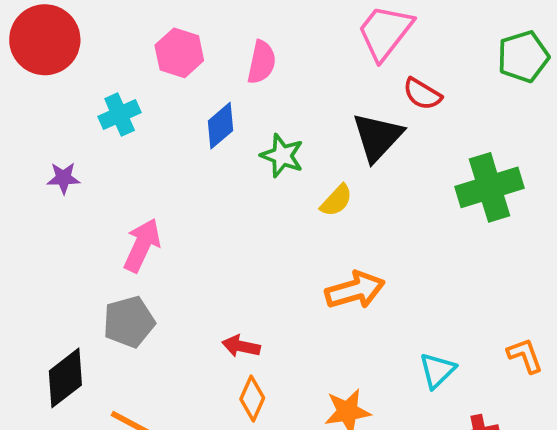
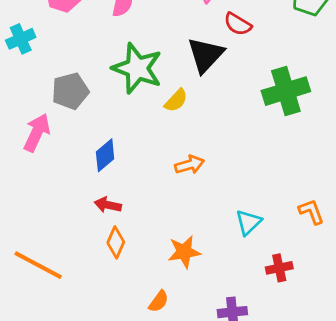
blue diamond: (220, 126) -> (105, 155), moved
green star: (282, 156) -> (137, 68), size x1.6
orange arrow: (355, 290) -> (189, 165), size x0.7
gray pentagon: (129, 322) -> (70, 91), moved

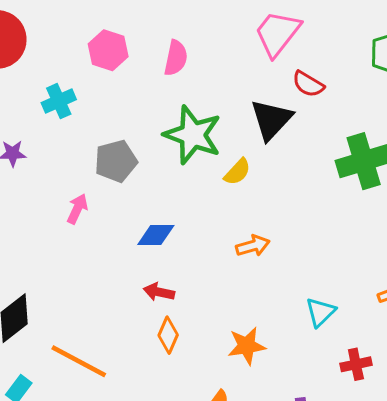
pink arrow: (37, 133) -> (77, 209), size x0.7
blue diamond: (105, 155) -> (156, 235), turned 40

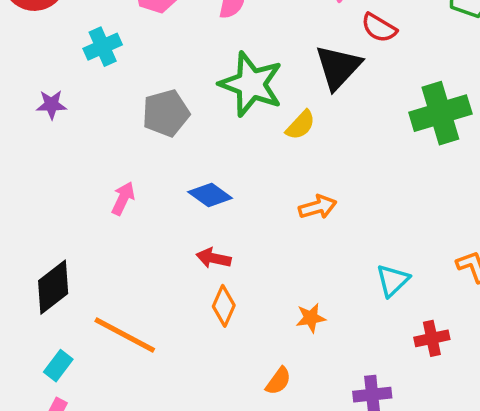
pink arrow: (77, 209) -> (123, 198), moved
blue diamond: (156, 235) -> (210, 195), turned 36
orange star: (247, 346) -> (311, 318), size x0.7

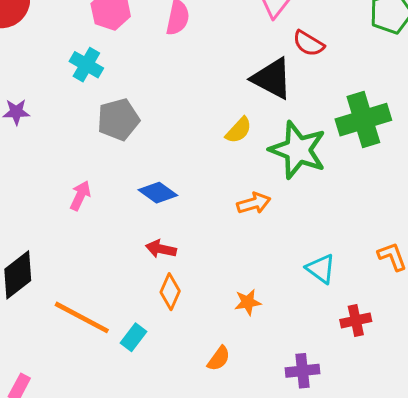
cyan cross: (103, 47) -> (86, 65), moved, turned -36
black triangle: (338, 67) -> (272, 78), turned -45
green star: (251, 84) -> (298, 150), moved
cyan triangle: (393, 280) -> (321, 269), turned -40
cyan rectangle: (58, 366) -> (134, 337), moved

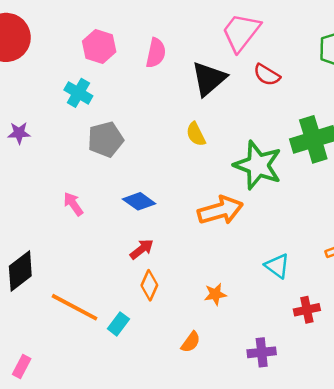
black triangle: (272, 78) -> (209, 79), moved, turned 51
yellow semicircle: (239, 130) -> (196, 134), moved, turned 110
pink arrow: (80, 196) -> (73, 204), turned -60
orange arrow: (254, 203) -> (220, 210), size x1.6
red arrow: (161, 249) -> (142, 249), turned 130

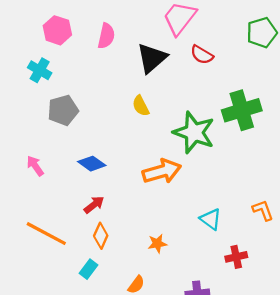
orange line: (75, 307) -> (46, 234), moved
cyan rectangle: (118, 324) -> (88, 269), moved

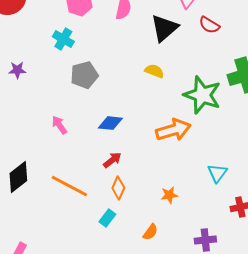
yellow semicircle: (141, 106) -> (154, 71), turned 138
blue diamond: (92, 164) -> (110, 123), turned -30
cyan triangle: (211, 219) -> (217, 173), turned 30

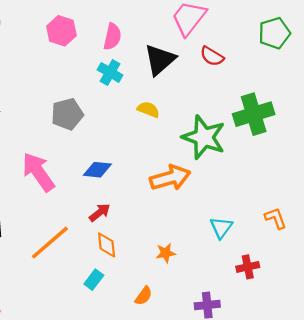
cyan cross: (63, 39) -> (110, 72), moved
pink arrow: (59, 125) -> (38, 172), size x1.8
orange line: (69, 186) -> (50, 243), turned -69
orange diamond: (118, 188) -> (107, 245), turned -30

